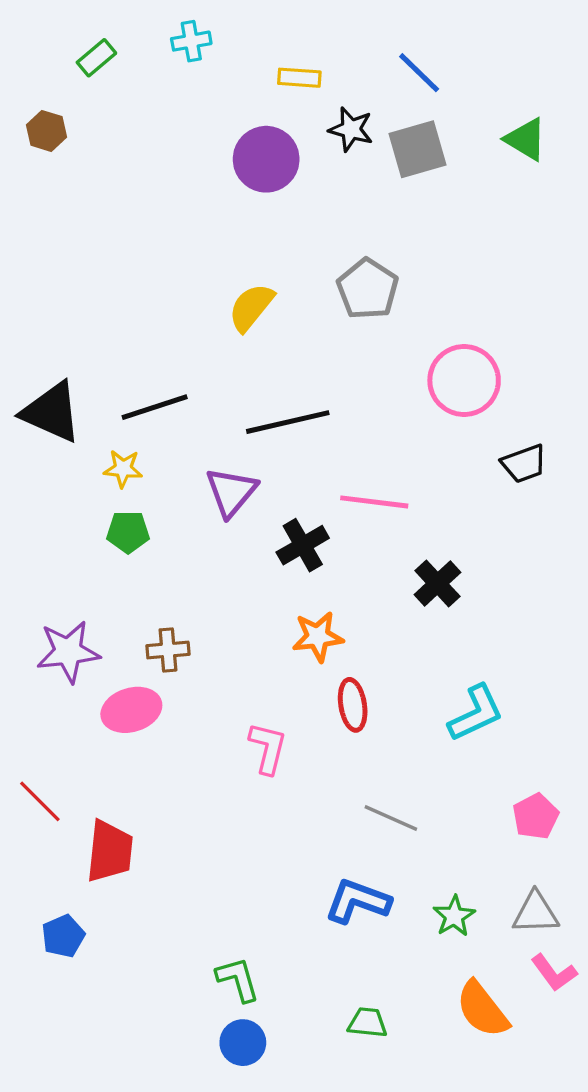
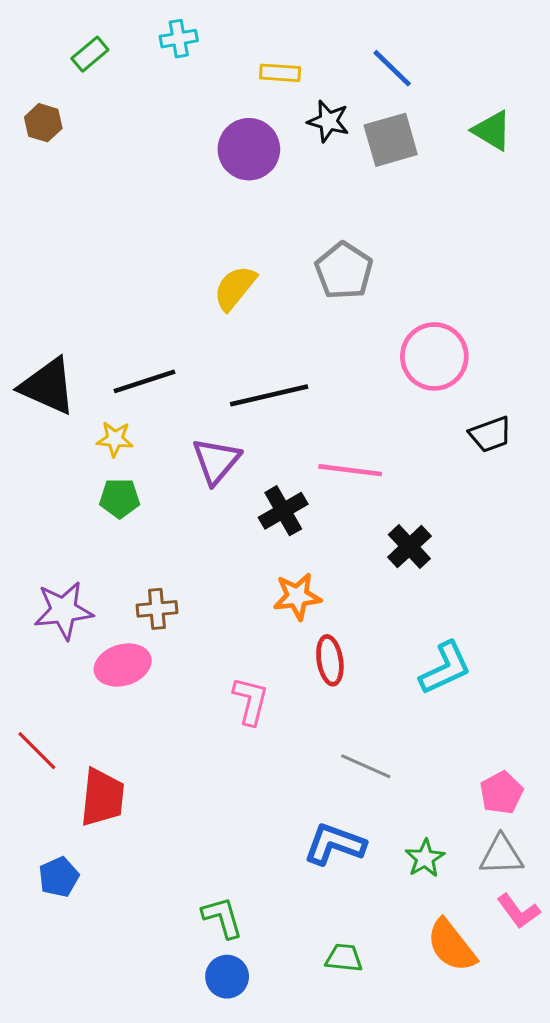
pink pentagon: (536, 816) -> (501, 793), moved

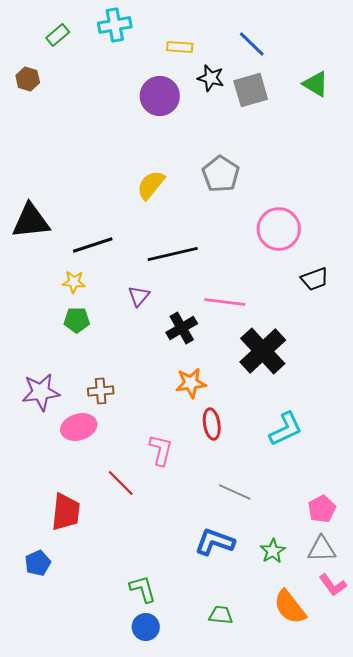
cyan cross: (179, 39) -> (115, 25), size x1.4
black triangle: (48, 386) -> (31, 221), moved, turned -30
purple triangle: (216, 461) -> (139, 296), size x0.7
black cross: (409, 547) -> (263, 351), size x1.6
red line: (37, 751) -> (121, 483), moved

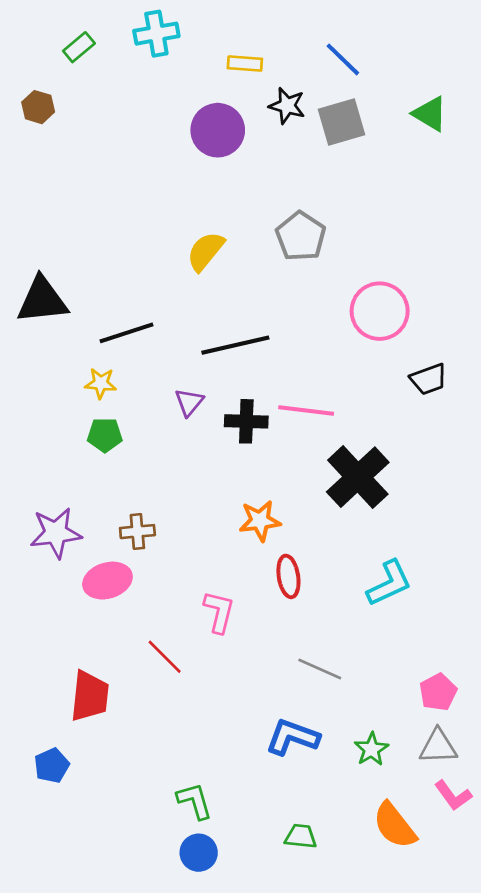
black cross: (182, 328) -> (246, 421), moved, turned 32

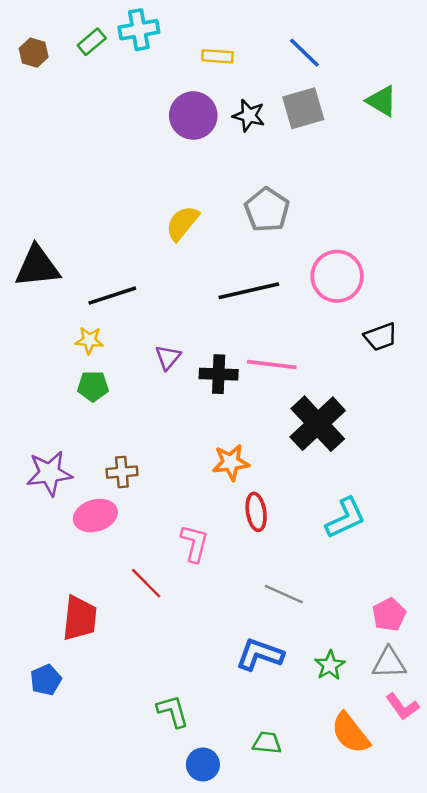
green rectangle: (79, 47) -> (92, 42), moved
black star: (287, 106) -> (249, 116), moved
brown hexagon: (38, 107) -> (34, 53), moved
black line: (235, 345) -> (249, 291), moved
blue circle: (199, 853) -> (203, 764), moved

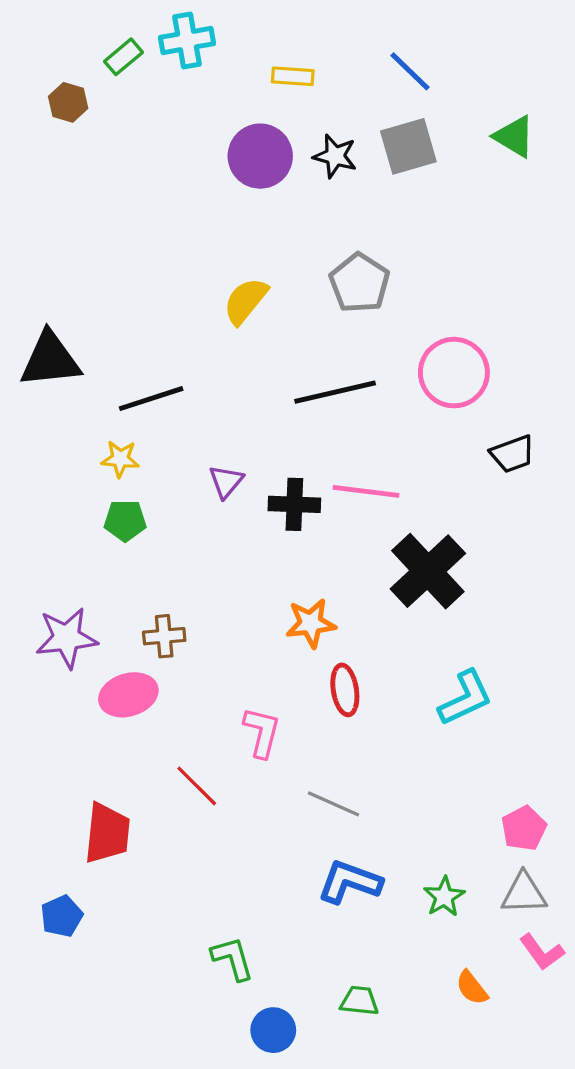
brown hexagon: (34, 53) -> (68, 102), moved
gray line: (284, 594) -> (333, 804), moved
orange semicircle: (350, 733) -> (472, 988), size x0.6

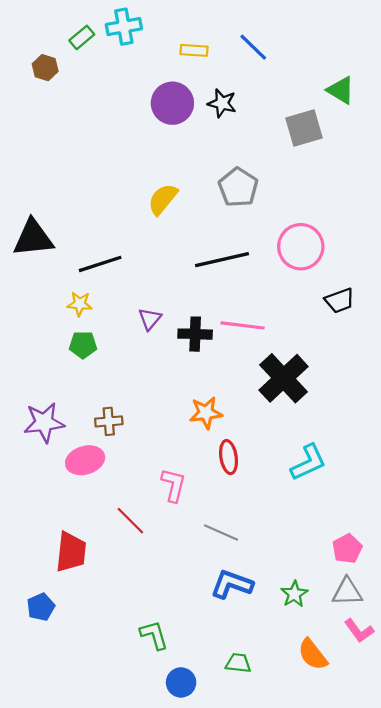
blue line: (410, 71) -> (253, 47), moved
gray square: (408, 146) -> (304, 128), moved
orange semicircle: (472, 988) -> (313, 654), size x1.4

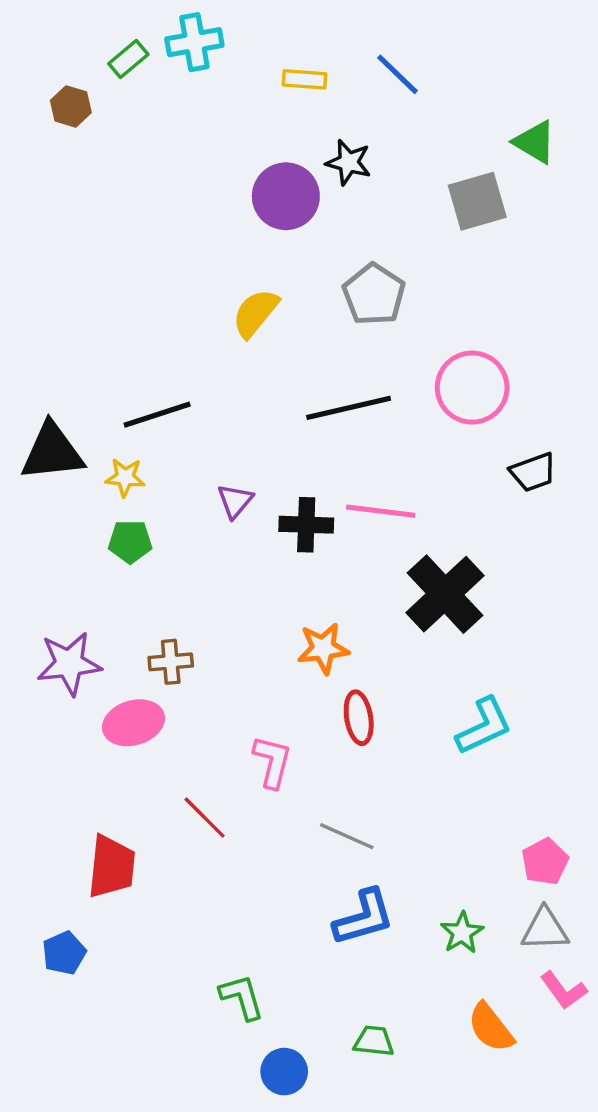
purple circle: (172, 103) -> (286, 196), moved
black triangle: (33, 238) -> (52, 452), moved
blue L-shape: (232, 584) -> (364, 917), turned 144

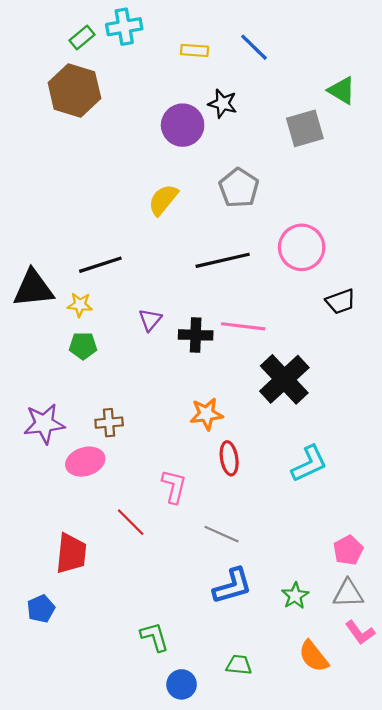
brown hexagon: (71, 106) -> (74, 90), moved, size x2.0

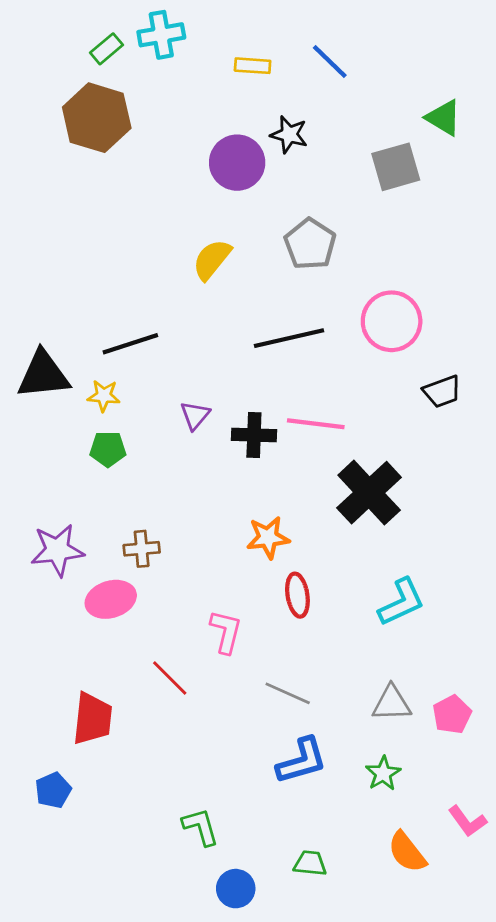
gray triangle: (348, 594) -> (392, 703), moved

